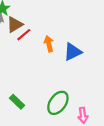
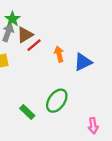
green ellipse: (58, 103) -> (57, 101), moved

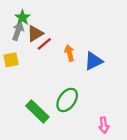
green rectangle: (27, 112) -> (37, 111), size x1.5

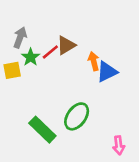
green star: (22, 17) -> (31, 57), moved
brown triangle: (35, 34) -> (66, 45), moved
orange arrow: (69, 53) -> (94, 61), moved

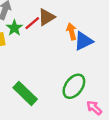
green ellipse: (77, 116) -> (74, 86), moved
pink arrow: (119, 145) -> (94, 108), turned 140

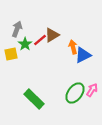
pink arrow: (94, 108) -> (92, 90), moved, turned 80

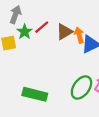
brown triangle: (52, 35) -> (64, 32), moved
green rectangle: (34, 99) -> (35, 94), turned -30

